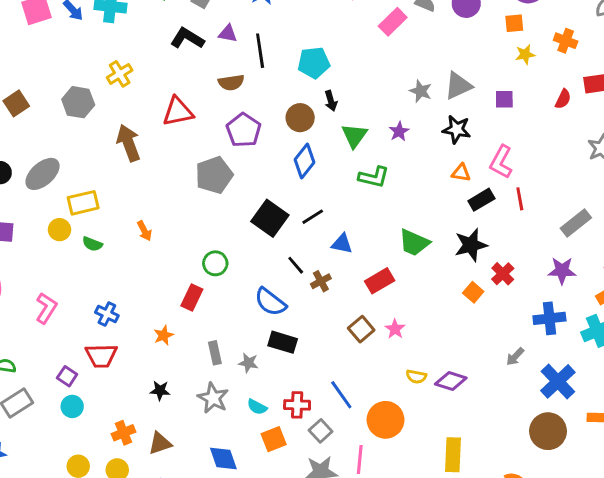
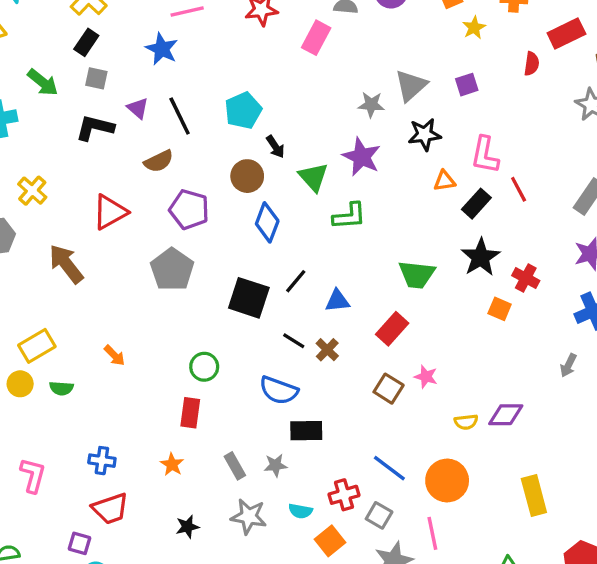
purple triangle: (228, 33) -> (138, 108), turned 48
purple star: (399, 131) -> (361, 157), size x1.6

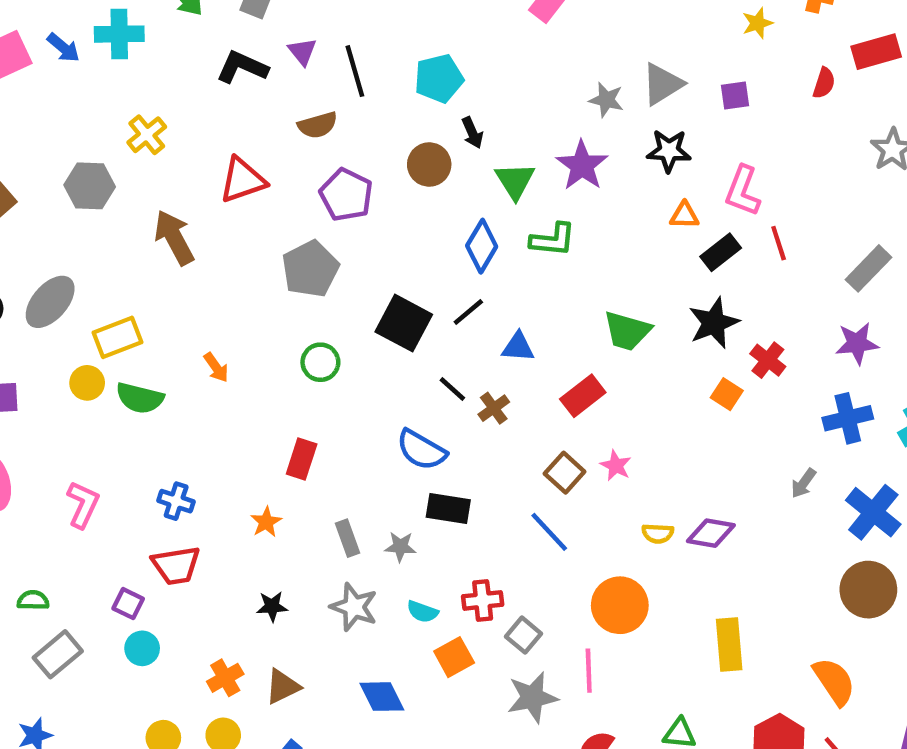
blue diamond: (267, 222) -> (482, 246), moved
green circle: (204, 367) -> (320, 362), moved
green semicircle: (61, 388) -> (140, 398), size x1.5
blue line: (389, 468) -> (549, 532), moved

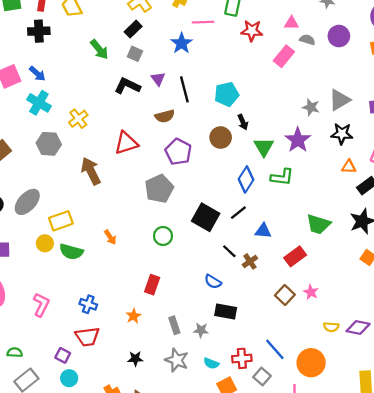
cyan cross: (119, 34) -> (39, 103), moved, turned 30
blue semicircle: (421, 450) -> (213, 282), size x0.7
blue line: (549, 532) -> (275, 349), moved

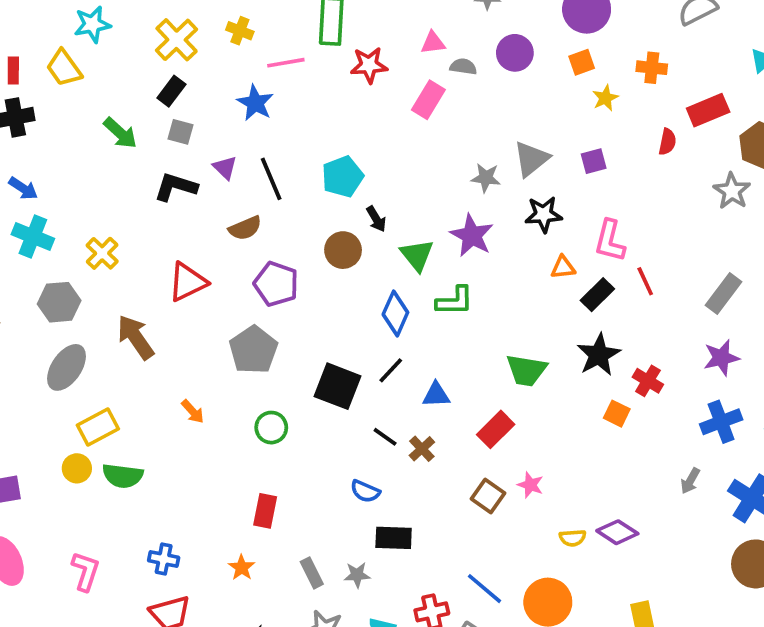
gray ellipse: (27, 202) -> (66, 367), moved
orange arrow: (110, 237) -> (193, 412), moved
purple diamond: (358, 327) -> (617, 532), turned 30

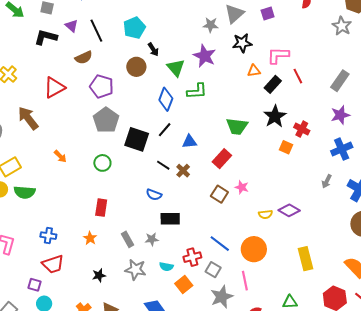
pink L-shape: (610, 241) -> (278, 55), turned 80
gray pentagon: (253, 350) -> (106, 120), moved

